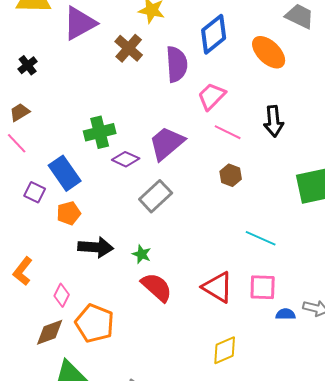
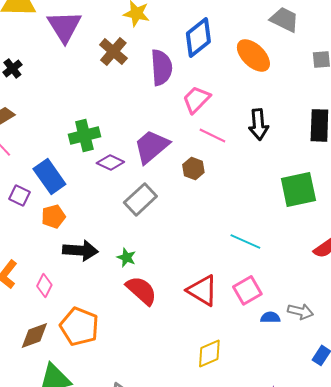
purple triangle: (80, 23) -> (64, 26), turned -33
brown hexagon: (231, 175) -> (193, 168), moved
pink square: (263, 287) -> (247, 290), turned -32
pink diamond: (62, 295) -> (44, 285), moved

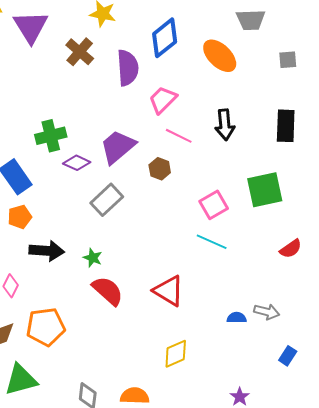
gray trapezoid: (284, 19) -> (251, 20), turned 152
pink square: (247, 290) -> (214, 205), moved
orange pentagon: (79, 326) -> (46, 327), turned -30

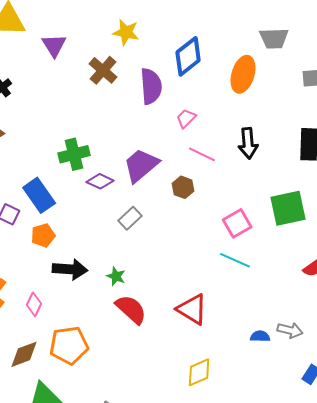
purple triangle: (31, 27) -> (54, 45), size x0.7
orange ellipse: (220, 56) -> (243, 74), turned 63
pink trapezoid: (163, 100) -> (186, 118), size x0.7
gray rectangle: (107, 200) -> (130, 218), size x0.7

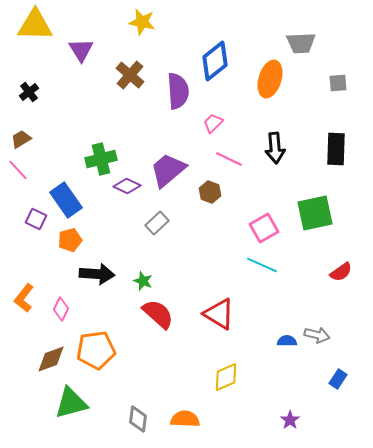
yellow star: (126, 32) -> (142, 22), moved

